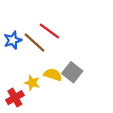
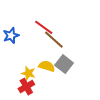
brown line: (34, 42) -> (54, 40), moved
red cross: (15, 98) -> (26, 87), moved

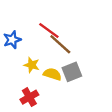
gray square: (64, 64) -> (72, 72), turned 30
yellow star: (28, 73) -> (32, 65), moved

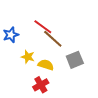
gray square: (72, 72) -> (75, 60), moved
red cross: (29, 97) -> (41, 85), moved

